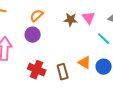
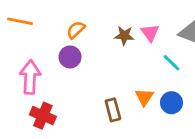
orange triangle: (85, 63) -> (144, 97), turned 32
red cross: (37, 70) -> (43, 116), moved

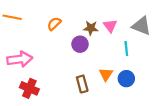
purple circle: (70, 57) -> (80, 44), moved
cyan line: (171, 63) -> (126, 48), turned 40
pink arrow: (30, 77) -> (20, 59), turned 80

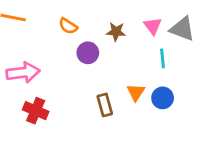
orange semicircle: (54, 24) -> (68, 26), turned -104
pink triangle: (110, 26) -> (153, 26), moved
purple circle: (80, 44) -> (88, 53), moved

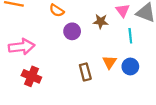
brown star: (116, 32) -> (101, 21), moved

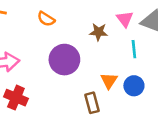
purple circle: (72, 31) -> (64, 60), moved, size x1.5
brown rectangle: (85, 72) -> (92, 103), moved

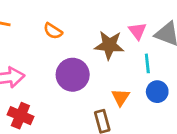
brown star: (99, 32) -> (109, 45), size x1.5
blue circle: (134, 86) -> (157, 92), moved

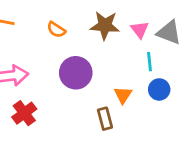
brown star: (109, 45) -> (105, 25), moved
red cross: (20, 116) -> (24, 113), turned 30

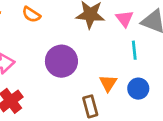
orange semicircle: (56, 30) -> (31, 14), moved
blue circle: (159, 89) -> (138, 89), moved

